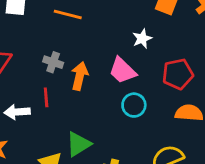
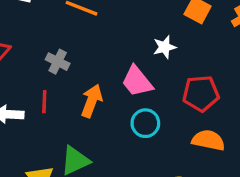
orange arrow: (80, 76) -> (92, 101), moved

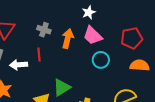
white star: (165, 47) -> (89, 12), moved
orange arrow: (92, 101) -> (68, 39), moved

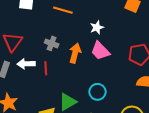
cyan circle: (101, 60) -> (97, 92), moved
white arrow: (19, 65) -> (26, 64), moved

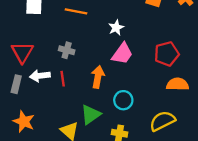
pink trapezoid: (100, 51) -> (122, 54), turned -95
orange arrow: (75, 53) -> (98, 77), moved

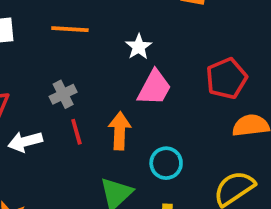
gray cross: (67, 50) -> (63, 94), turned -35
red line: (63, 79) -> (76, 132), moved

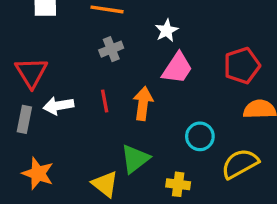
gray cross: (63, 94) -> (111, 49), moved
cyan circle: (166, 163) -> (200, 136), moved

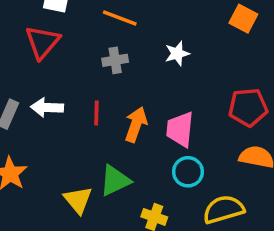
pink trapezoid: (177, 68) -> (180, 129), moved, turned 140
red triangle: (31, 73) -> (43, 42), moved

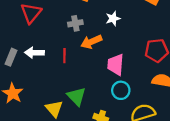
orange arrow: (136, 124) -> (91, 42), moved, turned -132
green triangle: (115, 180) -> (76, 96), turned -48

